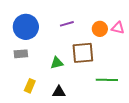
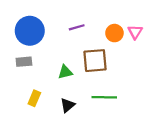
pink triangle: (118, 28) -> (135, 32), turned 48
green line: (107, 80) -> (104, 97), moved
black triangle: (59, 92) -> (68, 105), turned -40

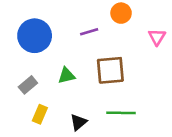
orange circle: (114, 33) -> (121, 13), moved
gray rectangle: (24, 62) -> (28, 85), moved, turned -35
green triangle: (65, 72) -> (66, 76), moved

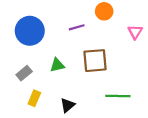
green line: (121, 113) -> (118, 96), moved

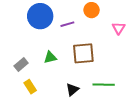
blue circle: (30, 31) -> (40, 16), moved
yellow rectangle: (34, 98) -> (30, 87), turned -56
black triangle: (68, 105) -> (72, 90), moved

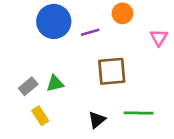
green triangle: (50, 57) -> (55, 83), moved

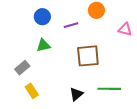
blue circle: (54, 21) -> (42, 17), size x0.6
pink triangle: (159, 38) -> (125, 29), turned -48
green triangle: (55, 83) -> (43, 45), moved

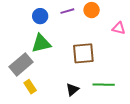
purple line: (71, 25) -> (67, 11), moved
green triangle: (43, 45) -> (41, 43), size x1.5
gray rectangle: (22, 68) -> (21, 64), size x1.6

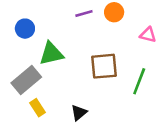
blue circle: (40, 16) -> (25, 29), moved
green line: (104, 85) -> (139, 81), moved, turned -70
black triangle: (72, 90) -> (79, 113), moved

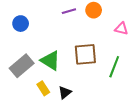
green triangle: (51, 54) -> (50, 61), moved, turned 45
yellow rectangle: (38, 108) -> (43, 88), moved

